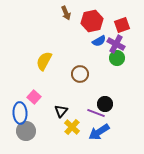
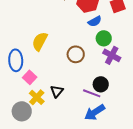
purple cross: (116, 44) -> (112, 55), moved
green circle: (117, 58) -> (104, 38), moved
blue ellipse: (20, 113) -> (16, 60), moved
yellow cross: (72, 127) -> (37, 97), moved

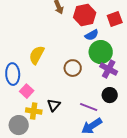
green circle: (104, 38) -> (101, 52), size x1.5
black circle: (101, 84) -> (110, 95), moved
yellow cross: (37, 97) -> (34, 111), turned -35

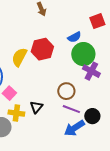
red hexagon: (85, 15) -> (42, 49), moved
brown circle: (73, 68) -> (66, 91), moved
black circle: (110, 95) -> (92, 116), moved

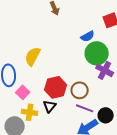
red hexagon: (42, 49) -> (56, 87), moved

